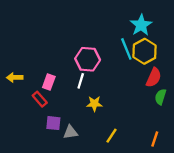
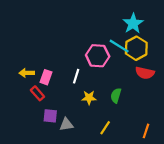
cyan line: (126, 49) -> (119, 46), turned -36
pink hexagon: (88, 59) -> (98, 56), moved
yellow arrow: (15, 77) -> (27, 73), moved
red semicircle: (154, 77) -> (145, 73), turned 78
green semicircle: (160, 97) -> (116, 95), moved

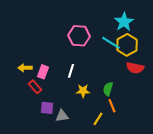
pink hexagon: (98, 56) -> (79, 36), moved
orange line: (146, 131) -> (112, 106), moved, turned -40

